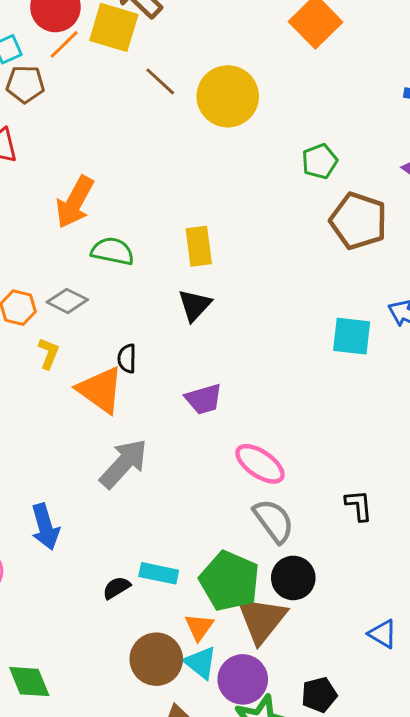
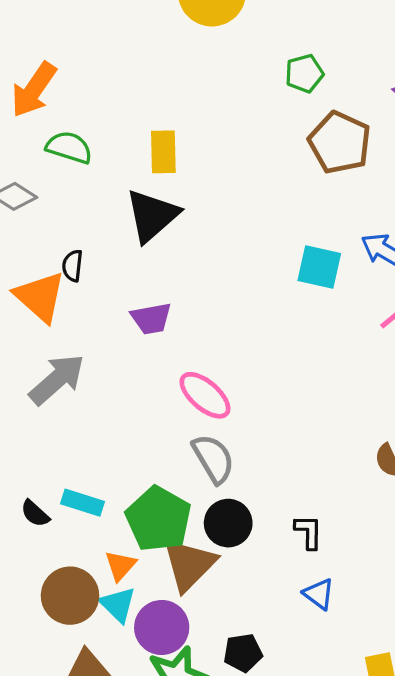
black triangle: (195, 305) -> (152, 216), size x1.5
black L-shape: (359, 505) -> (309, 532), moved
black semicircle: (116, 588) -> (35, 513), turned -112

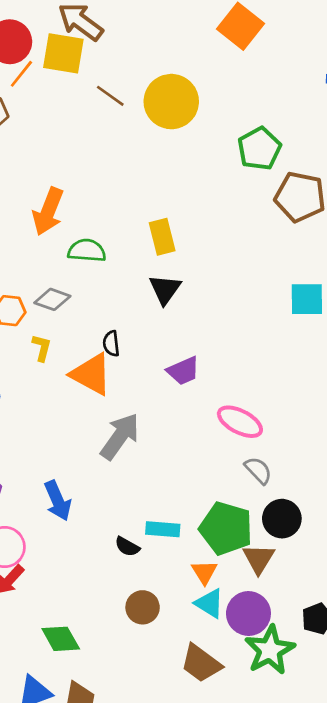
green pentagon: (304, 73) -> (259, 149), size x1.4
black triangle: (152, 216) -> (165, 289), size x0.7
gray semicircle: (213, 459) -> (258, 470), size x0.7
brown triangle: (189, 565) -> (259, 559), size x0.7
brown circle: (70, 596) -> (143, 607), moved, size x0.7

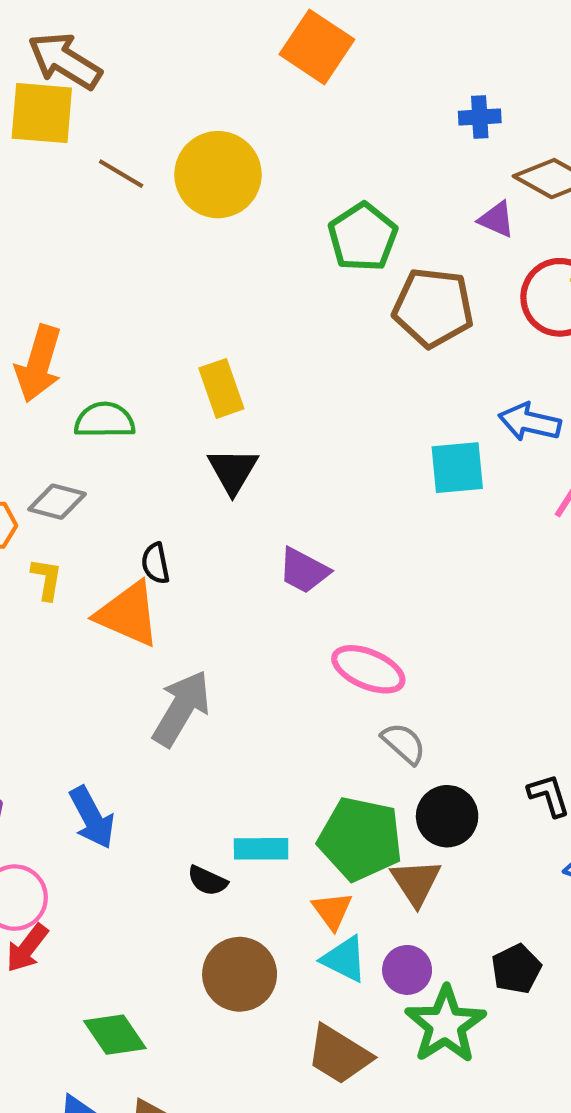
purple trapezoid: (183, 371) -> (304, 571), moved, turned 56
brown circle: (143, 607) -> (240, 974), size x1.4
purple circle: (248, 614) -> (407, 970), size x0.7

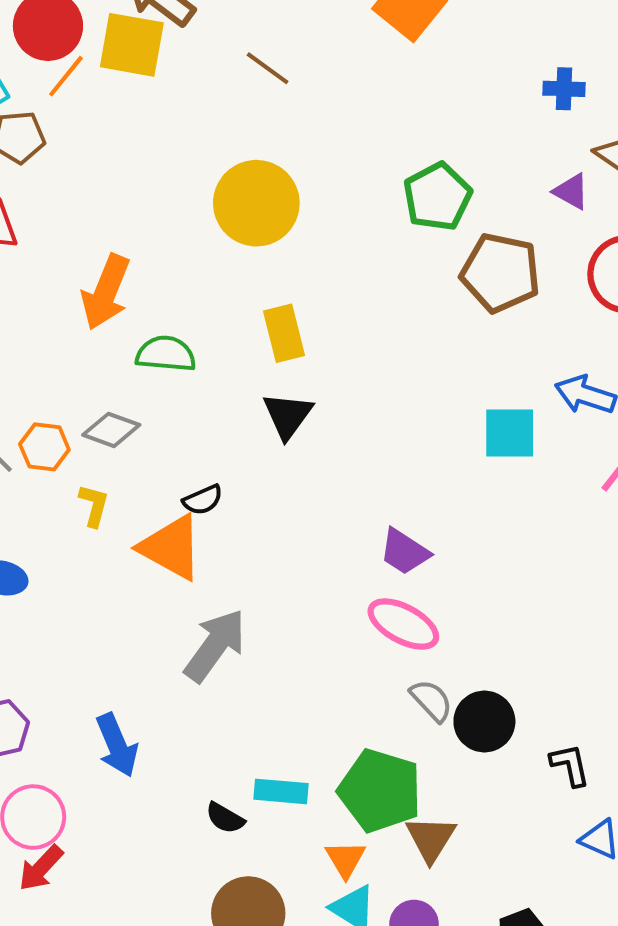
brown line: (121, 174) -> (268, 68), moved
yellow circle: (218, 175) -> (256, 203), moved
black semicircle: (155, 563) -> (203, 500), turned -108
purple trapezoid: (304, 571) -> (404, 552), moved
black circle: (447, 816) -> (484, 721), moved

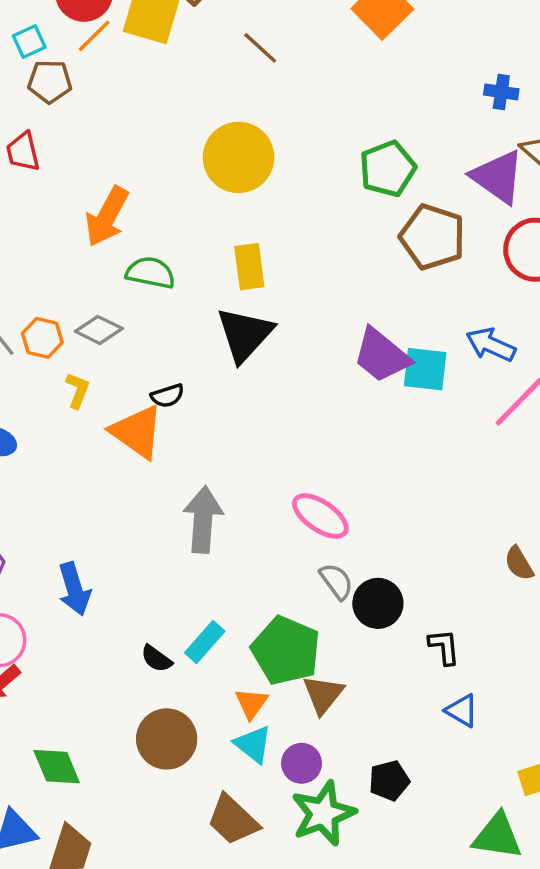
purple triangle: (571, 191) -> (498, 177), size x1.8
black triangle: (288, 416) -> (245, 334), size x1.4
purple trapezoid: (404, 552) -> (382, 355), moved, size x1.4
gray arrow: (215, 645) -> (203, 520), moved, turned -38
cyan rectangle: (281, 791) -> (205, 642), turned -60

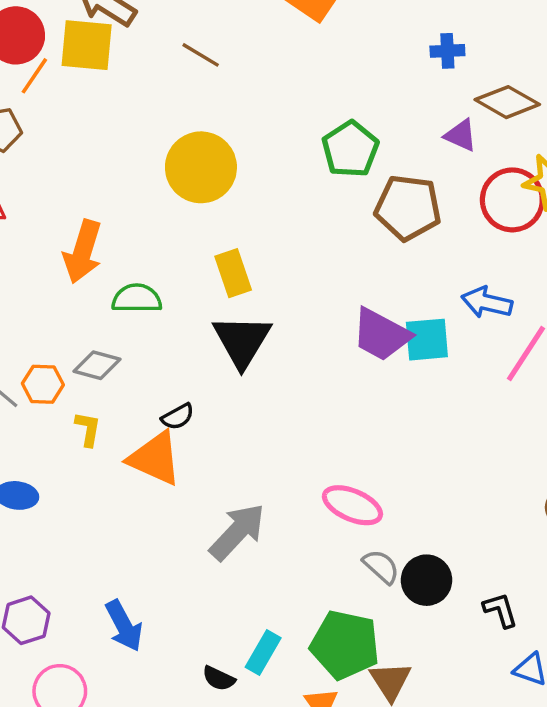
purple triangle: (498, 177) -> (461, 135), size x0.6
gray arrow: (203, 520) -> (237, 532), turned 50

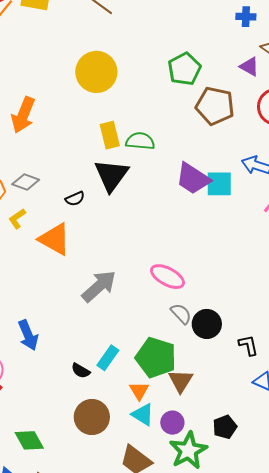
green semicircle: (137, 299) -> (140, 141), moved
black semicircle: (178, 417) -> (75, 199), moved
yellow L-shape: (88, 429) -> (17, 219), turned -140

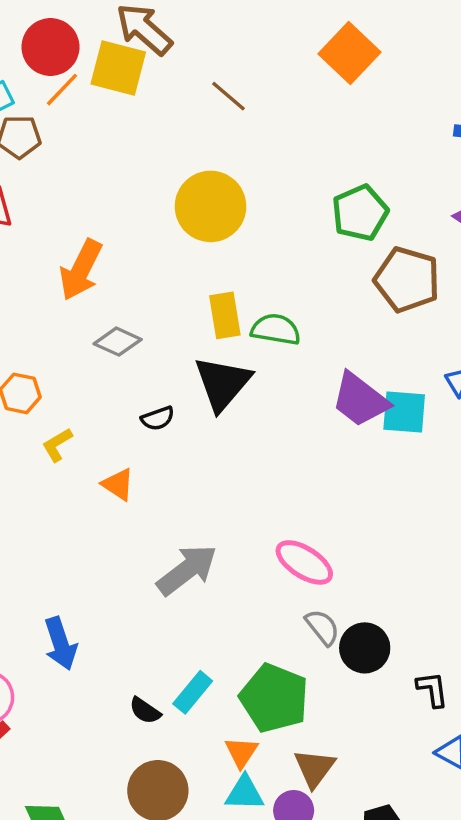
gray diamond: (26, 182) -> (118, 342), moved
orange triangle: (55, 239) -> (118, 484), size x0.6
brown triangle: (181, 381) -> (314, 768), moved
cyan triangle: (143, 415) -> (244, 793), turned -35

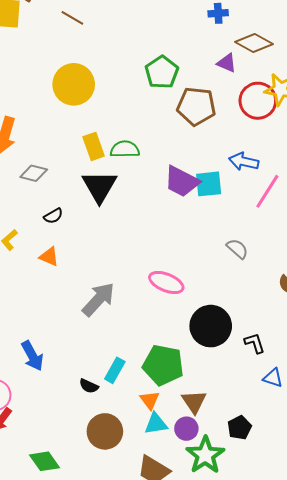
black semicircle: (158, 418) -> (53, 216), moved
gray semicircle: (322, 627) -> (237, 249), moved
black circle: (365, 648) -> (211, 326), size x1.4

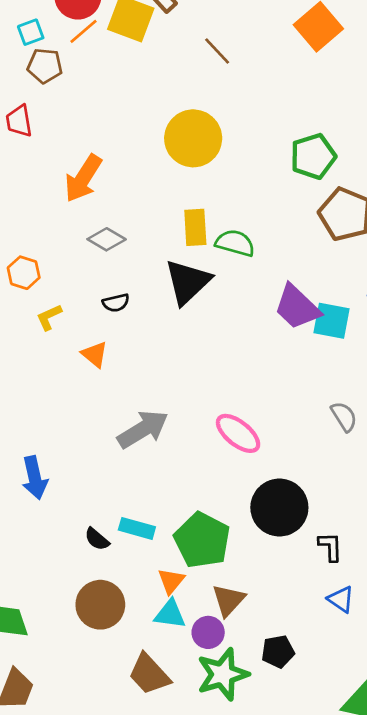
cyan rectangle: (115, 370) -> (137, 528), turned 60

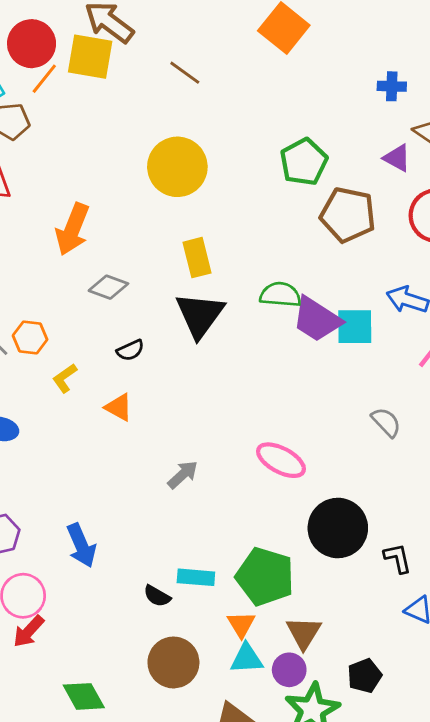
green semicircle: (235, 243) -> (280, 295), moved
gray arrow: (143, 429) -> (183, 475), size x0.6

